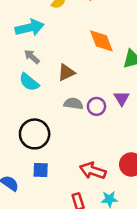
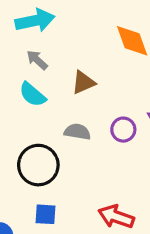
gray semicircle: (73, 104) -> (77, 132), moved

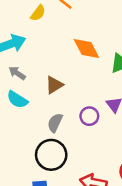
gray semicircle: (77, 132) -> (55, 123), turned -66
black circle: (38, 165) -> (51, 155), moved

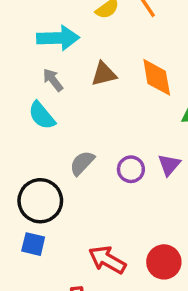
brown triangle: (54, 85) -> (104, 74), moved
black circle: (51, 155) -> (40, 201), moved

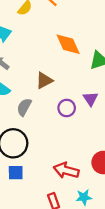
brown triangle: (104, 74) -> (44, 81), moved
gray semicircle: (82, 163) -> (24, 107), moved

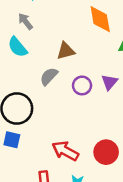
gray semicircle: (24, 107) -> (49, 76), moved

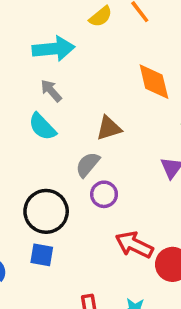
purple circle: (82, 85) -> (104, 194), moved
red arrow: (65, 151) -> (134, 245), moved

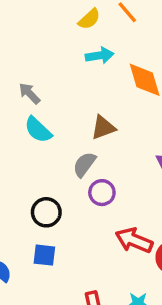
cyan arrow: (54, 49) -> (100, 56), moved, size x0.7
gray arrow: (51, 91) -> (29, 93), moved
black circle: (46, 211) -> (46, 212), size x0.7

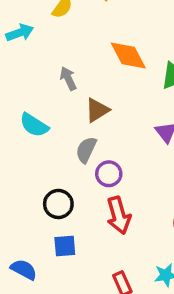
cyan arrow: (100, 56) -> (20, 33), moved
gray arrow: (29, 93) -> (68, 79), moved, turned 30
red arrow: (134, 240) -> (119, 215), moved, turned -117

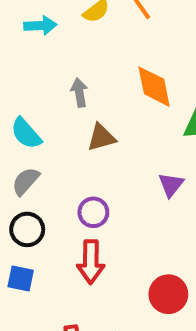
gray semicircle: (86, 150) -> (26, 181), moved

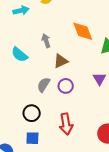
cyan semicircle: (26, 133) -> (20, 55), moved
gray semicircle: (26, 181) -> (44, 85), moved
purple circle: (93, 212) -> (66, 86), moved

